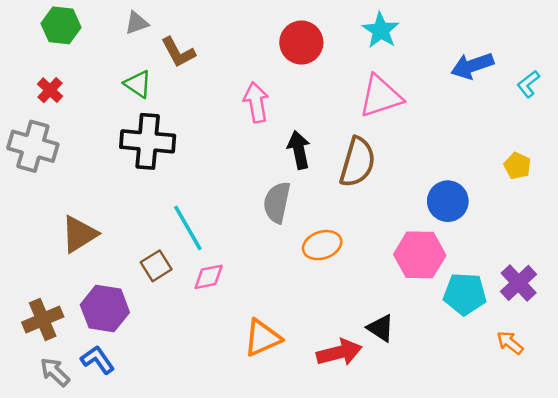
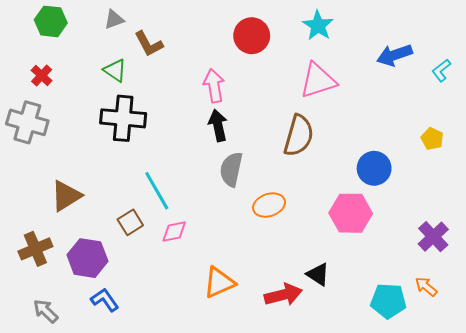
black arrow: (299, 150) -> (218, 125), moved
cyan pentagon: (465, 294) -> (388, 301), moved
brown cross: (43, 320) -> (35, 249), moved
blue L-shape: (98, 360) -> (105, 300), moved

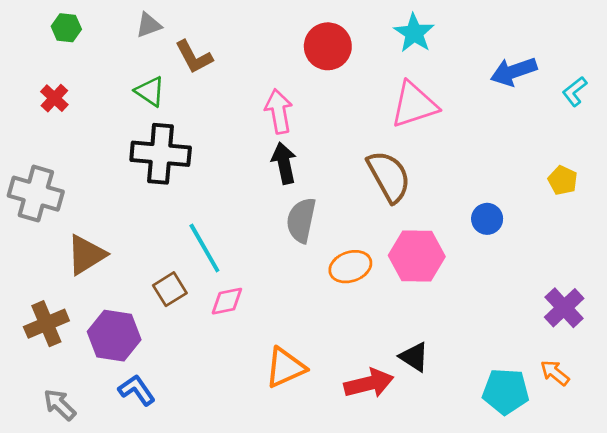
green hexagon: (51, 21) -> (66, 28), size x0.7
gray cross: (27, 122) -> (36, 194), moved
brown semicircle: (299, 136) -> (389, 176), turned -45
blue circle: (374, 168) -> (487, 219), size x0.7
pink hexagon: (351, 213) -> (417, 256), moved

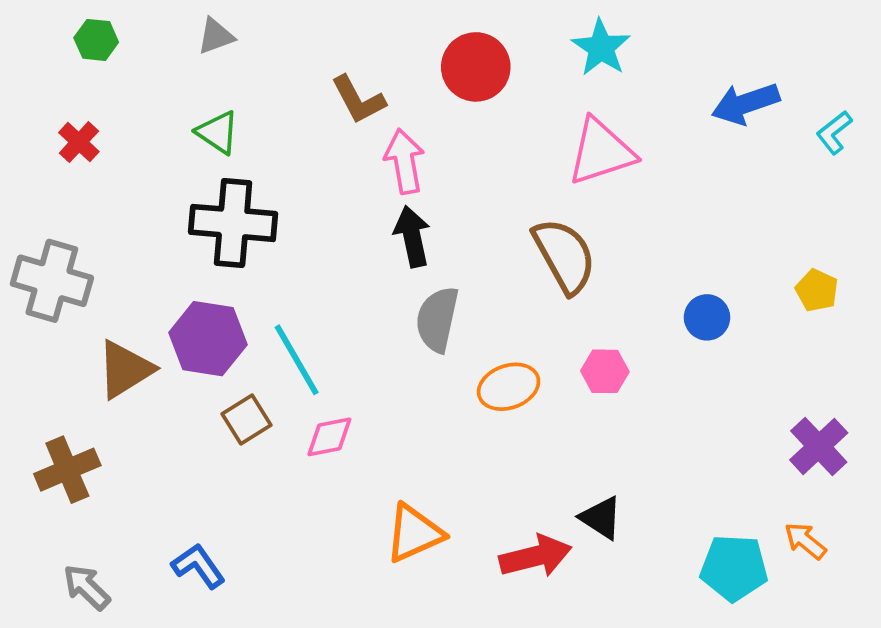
brown L-shape: (194, 57) -> (358, 100), moved
yellow pentagon: (563, 180) -> (817, 290), moved
pink hexagon: (417, 256) -> (605, 371), size x0.6
purple hexagon: (114, 336) -> (208, 339), moved

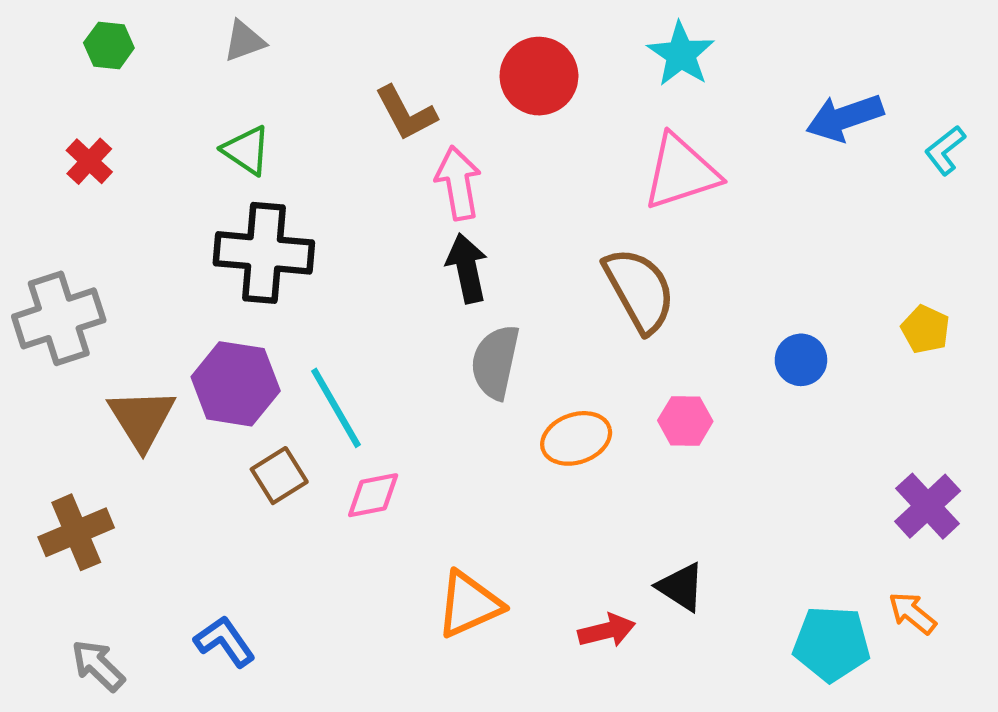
gray cross: (52, 281) -> (59, 318), turned -34
brown triangle: (125, 369) -> (142, 419), turned -30
red arrow: (536, 556) -> (607, 631), size x0.7

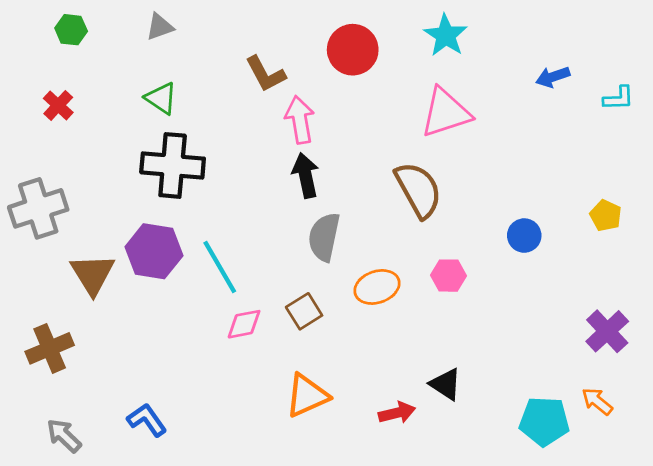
blue arrow: (845, 118) -> (553, 77), size x0.7
cyan L-shape: (945, 150) -> (619, 98), turned -144
brown square: (279, 476) -> (304, 311), moved

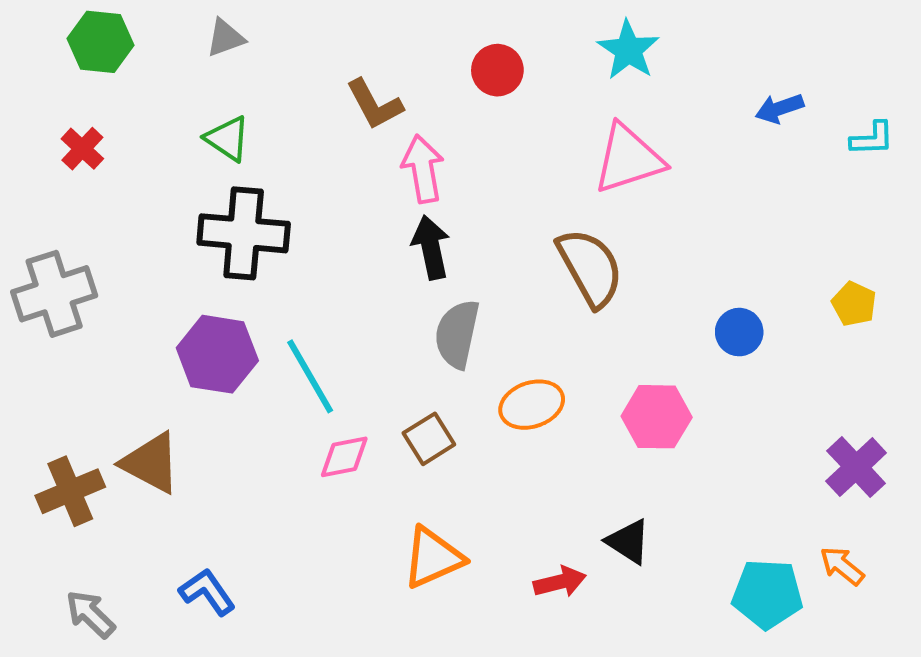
green hexagon: (71, 30) -> (100, 42), size x1.4
red circle: (353, 50) -> (497, 70), size x0.7
brown triangle: (93, 274) -> (151, 463), moved, turned -30
pink hexagon: (448, 276) -> (657, 417), moved, size x1.4

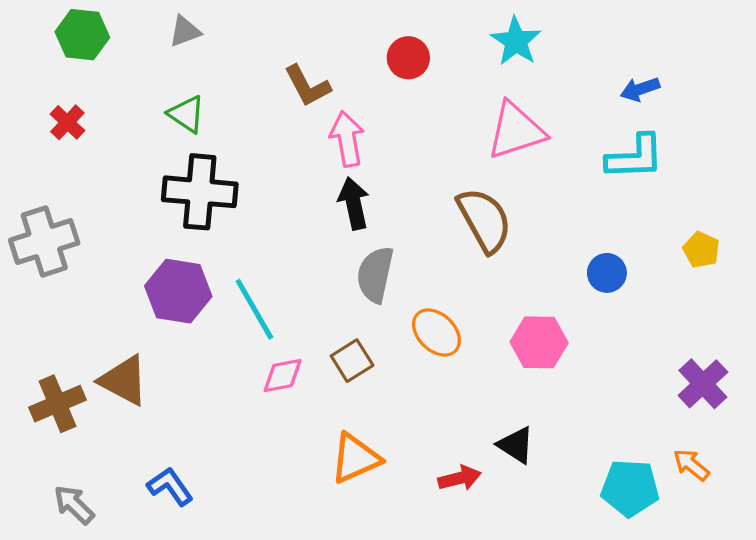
cyan L-shape: (872, 139) -> (635, 157), moved, size x1.6
orange ellipse: (532, 405) -> (436, 332), turned 63

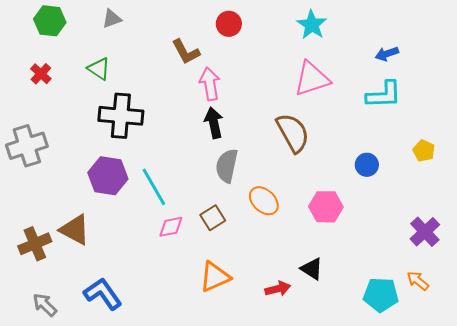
red circle: (408, 58) -> (229, 24), moved
green triangle: (187, 114) -> (99, 69), moved
blue L-shape: (170, 486) -> (103, 294), size x1.4

